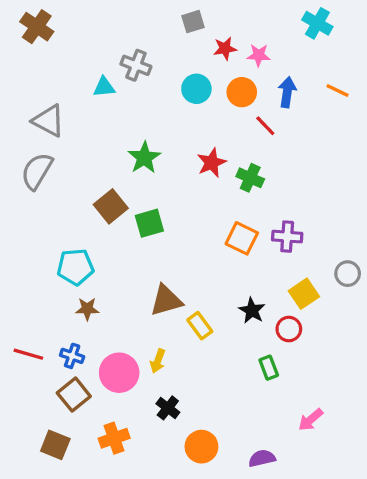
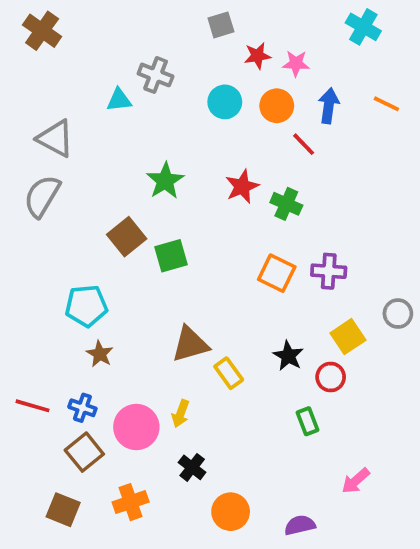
brown star: (87, 309) -> (100, 354), turned 30

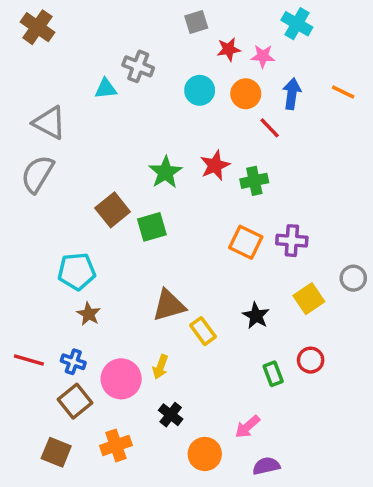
cyan cross: (363, 27) -> (297, 24), moved
green star: (165, 181) -> (165, 172), moved
green cross: (286, 204) -> (254, 181), turned -36
red circle: (331, 377) -> (311, 360), moved
pink arrow: (356, 481) -> (247, 427), moved

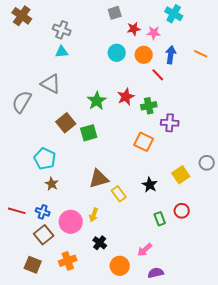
gray cross: (138, 66) -> (62, 30), moved
gray triangle: (49, 123) -> (51, 84), moved
purple cross: (292, 241) -> (170, 123), moved
cyan pentagon: (77, 271) -> (45, 159), turned 30

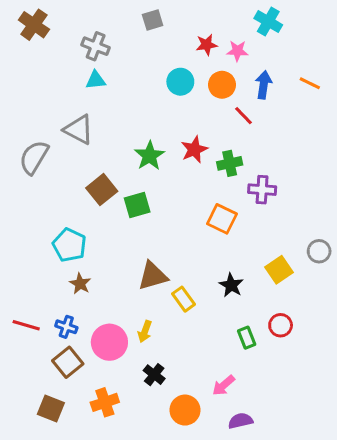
gray square: (115, 13) -> (153, 20), moved

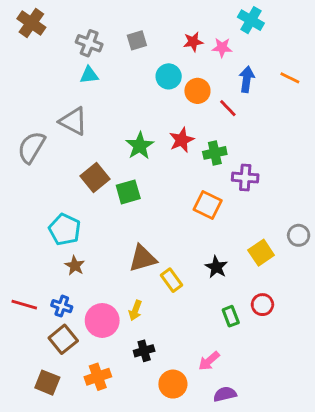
gray square: (153, 20) -> (137, 40), moved
orange circle: (222, 85) -> (197, 91), moved
black cross: (154, 375) -> (144, 351), turned 36

